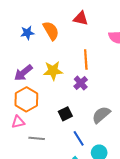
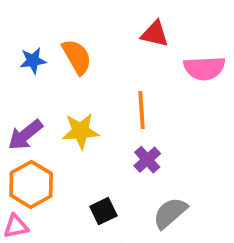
red triangle: (81, 18) -> (155, 34), moved
purple cross: (81, 83) -> (147, 160), moved

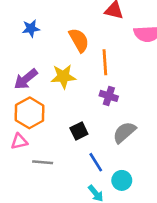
orange semicircle: (77, 57) -> (79, 40), moved
purple cross: (147, 160) -> (109, 96), turned -30

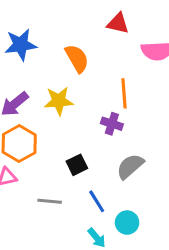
blue star: (31, 28) -> (21, 45), size x1.5
orange line: (105, 62) -> (124, 93), moved
gray line: (43, 162) -> (50, 201), moved

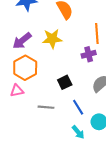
purple cross: (112, 124) -> (89, 54), turned -32

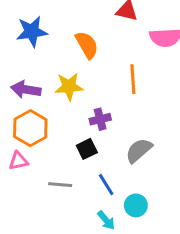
purple arrow: (22, 41) -> (26, 89), turned 48
purple cross: (89, 54) -> (100, 119), moved

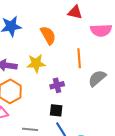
black square: (87, 149) -> (56, 110), moved, turned 32
gray semicircle: (139, 150) -> (97, 78), moved

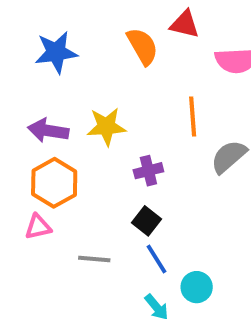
orange semicircle: (48, 35) -> (142, 46), moved
black square: (56, 110) -> (146, 221), turned 32

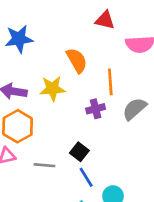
orange semicircle: (142, 46) -> (77, 60), moved
purple cross: (148, 171) -> (96, 109), moved
gray line: (94, 259) -> (44, 165), moved

